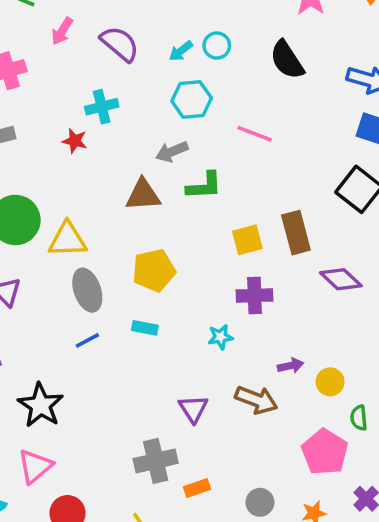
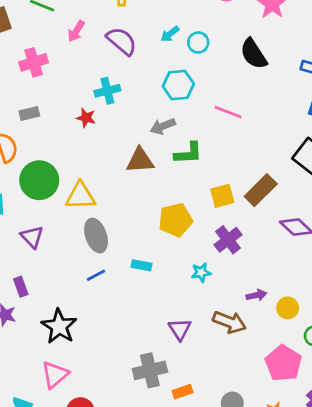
cyan arrow: (181, 51) -> (170, 34), moved
brown rectangle: (296, 233) -> (261, 190), turned 60
yellow pentagon: (154, 270) -> (176, 220), moved
purple cross: (255, 296) -> (228, 240), turned -36

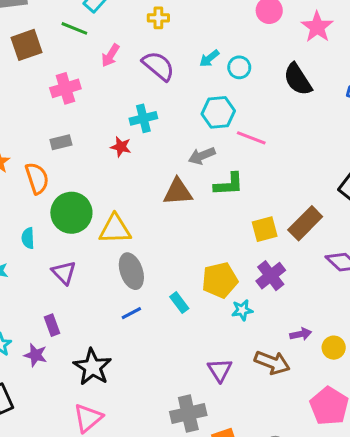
pink line: (228, 112) -> (251, 138), moved
yellow pentagon: (176, 220) -> (220, 280), moved
cyan rectangle: (141, 265) -> (179, 303), turned 42

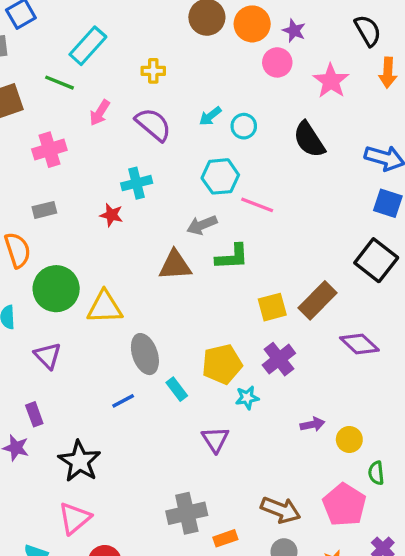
gray ellipse: (131, 271) -> (145, 354), moved
brown arrow: (272, 363) -> (281, 510), moved
purple triangle: (220, 370) -> (215, 439), moved

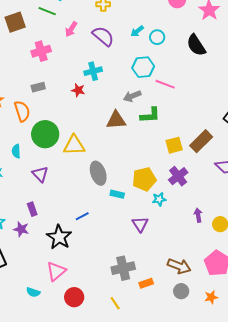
cyan rectangle: (177, 389) -> (117, 194), turned -40
blue line: (123, 401) -> (82, 216), moved
purple arrow: (312, 424) -> (198, 215), turned -88

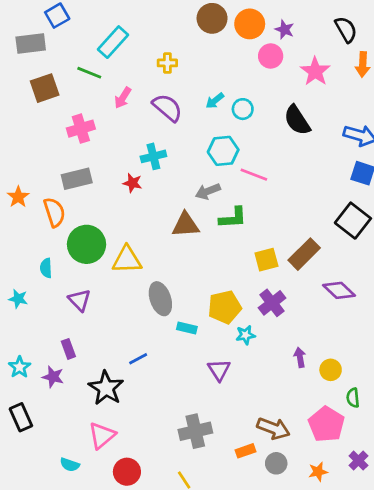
gray rectangle: (38, 87) -> (77, 179), size x1.5
orange rectangle: (146, 283) -> (246, 451), moved

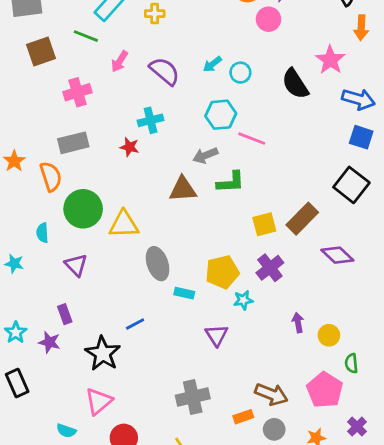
yellow cross: (167, 63) -> (155, 14), moved
pink star: (315, 71) -> (330, 60), moved

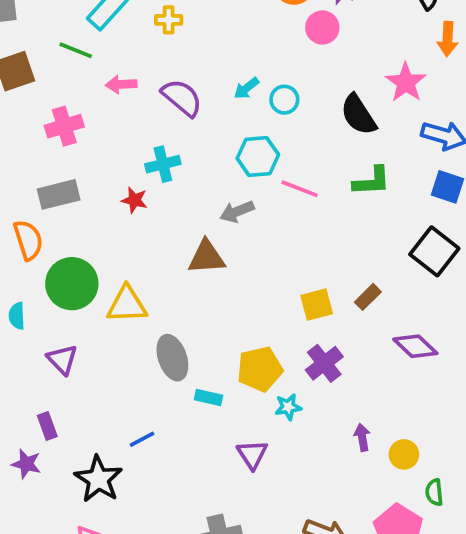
pink arrow: (120, 61) -> (121, 84), turned 55
green L-shape: (231, 182) -> (372, 181), moved
brown rectangle: (302, 219) -> (368, 297), size x0.6

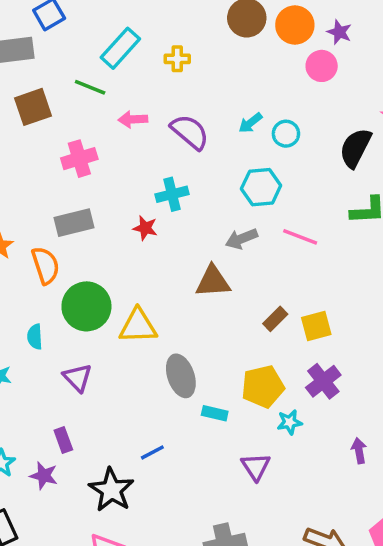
black semicircle: (358, 115) -> (355, 148), turned 60
pink line: (300, 189) -> (300, 237), moved
brown rectangle: (368, 297) -> (275, 319), moved

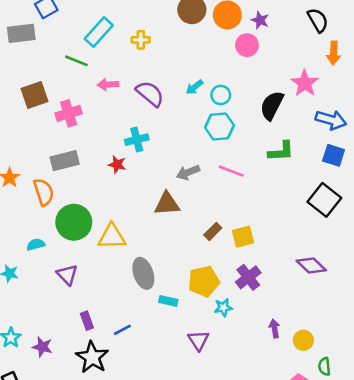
brown square: (33, 107) -> (34, 95), moved
cyan hexagon: (261, 187) -> (219, 126), moved
cyan semicircle: (35, 337) -> (36, 245), turned 78
purple rectangle: (63, 440) -> (87, 321), moved

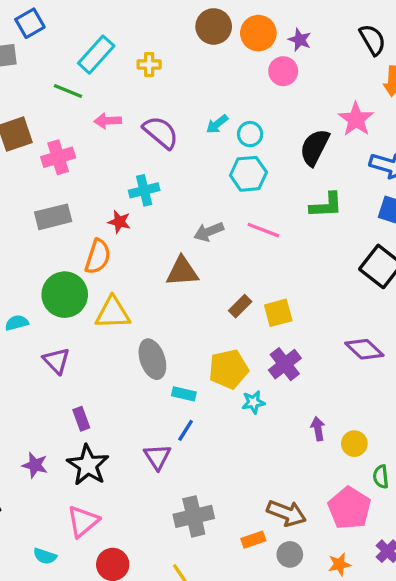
orange semicircle: (44, 192) -> (98, 257), moved, turned 36
blue line: (122, 330) -> (186, 430), moved, turned -30
purple triangle: (198, 340) -> (157, 457), moved
purple star: (42, 347) -> (35, 465), moved

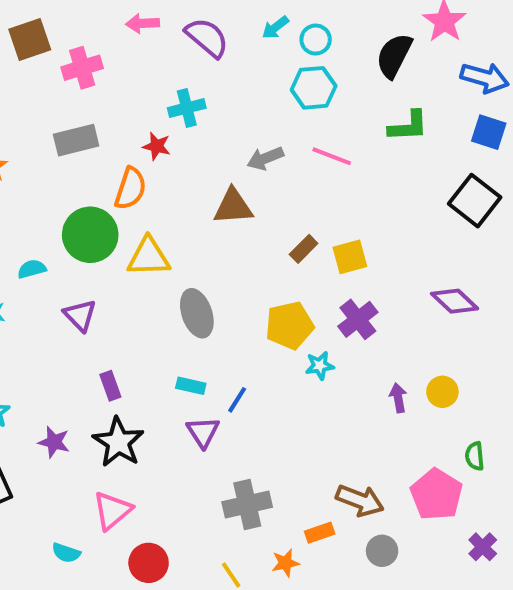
cyan rectangle: (184, 394) -> (191, 386), moved
yellow circle: (354, 444) -> (442, 392), moved
gray circle: (290, 554) -> (382, 551), moved
orange star: (339, 564) -> (285, 563), moved

